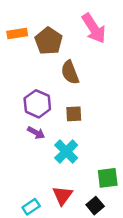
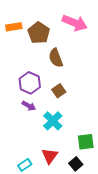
pink arrow: (94, 28) -> (75, 23), turned -35
brown square: (74, 114) -> (59, 91), turned -32

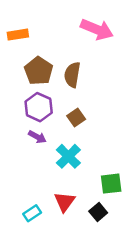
brown pentagon: (39, 33) -> (39, 71), moved
brown semicircle: (56, 58) -> (72, 75), turned 30

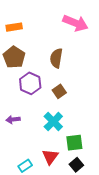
brown pentagon: (39, 71) -> (14, 57), moved
purple arrow: (37, 137) -> (13, 120), moved, turned 144
green square: (111, 184) -> (74, 143), moved

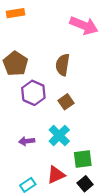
orange rectangle: (14, 27) -> (15, 13), moved
purple arrow: (13, 120) -> (27, 141), moved
red triangle: (50, 157) -> (56, 175), turned 30

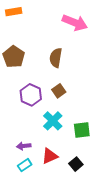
purple hexagon: (33, 93) -> (31, 95), moved
purple arrow: (27, 141) -> (24, 146), moved
green square: (83, 159) -> (82, 130), moved

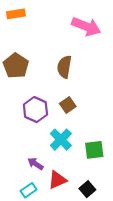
purple arrow: (24, 146) -> (35, 164), moved, turned 40

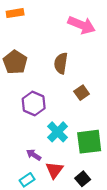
brown square: (68, 105) -> (82, 93), moved
green square: (94, 150) -> (89, 142), size x1.4
red triangle: (57, 180) -> (54, 170), turned -30

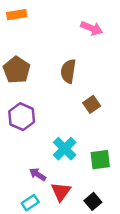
pink arrow: (82, 25) -> (92, 28), size x0.7
purple hexagon: (34, 104) -> (22, 117), moved
green square: (89, 142) -> (100, 160), size x0.7

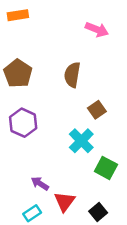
cyan cross: (65, 149) -> (81, 141), moved
green square: (100, 160) -> (106, 168), turned 35

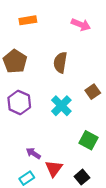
orange rectangle: (18, 15) -> (28, 20), moved
brown square: (97, 110) -> (93, 92), moved
cyan cross: (81, 141) -> (61, 106), moved

